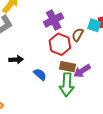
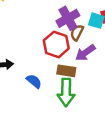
purple cross: (54, 20) -> (68, 18), moved
purple arrow: (82, 71) -> (85, 53), moved

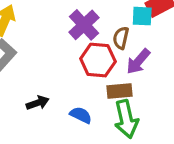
purple cross: (68, 18) -> (84, 25), moved

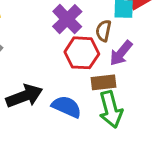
black arrow: (38, 103) -> (24, 96), size x1.6
blue semicircle: (81, 115) -> (67, 107), size x1.4

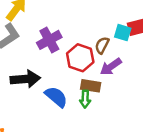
purple cross: (67, 19) -> (49, 40), moved
green arrow: (111, 109) -> (85, 99), moved, size x0.6

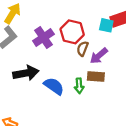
brown semicircle: (102, 45) -> (83, 49), moved
red hexagon: (80, 58) -> (72, 32), moved
brown rectangle: (91, 86) -> (96, 76), moved

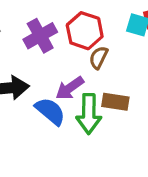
purple arrow: (99, 56) -> (70, 88), moved
green arrow: (79, 86) -> (89, 114), size x1.6

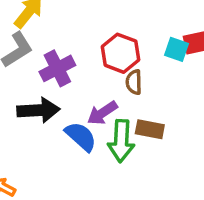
purple cross: (40, 36) -> (57, 68), moved
brown semicircle: (99, 58) -> (134, 82), turned -30

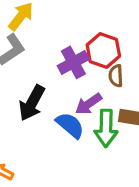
purple cross: (57, 68) -> (73, 62), moved
black arrow: (38, 110) -> (32, 103), turned 123

